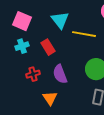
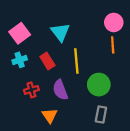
pink square: (22, 21) -> (20, 33), turned 30
yellow line: (84, 34) -> (76, 61), moved, turned 75

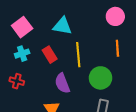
cyan triangle: (60, 32) -> (62, 26), turned -42
orange line: (113, 45) -> (117, 48), moved
red cross: (31, 90) -> (17, 81), moved, turned 32

